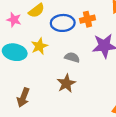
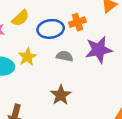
gray semicircle: (72, 57) -> (65, 56), moved

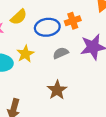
gray semicircle: (65, 56) -> (61, 53), turned -35

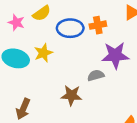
gray semicircle: (61, 53) -> (96, 75), moved
brown star: (57, 90) -> (71, 95), turned 30

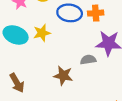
brown arrow: (23, 109) -> (17, 83), turned -60

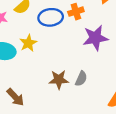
gray semicircle: (88, 60) -> (81, 79), moved, turned 136

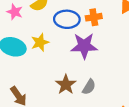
purple star: (95, 38) -> (84, 46), moved
brown star: (59, 80) -> (66, 85), turned 30

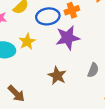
gray semicircle: (89, 87) -> (93, 70), moved

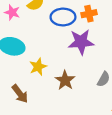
yellow star: (27, 42) -> (38, 67), moved

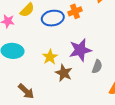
purple star: (81, 42) -> (80, 50), moved
yellow star: (38, 67) -> (50, 57), moved

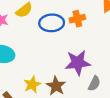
yellow star: (50, 57) -> (32, 84), moved

